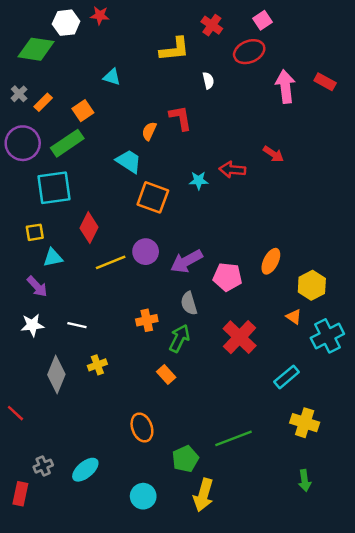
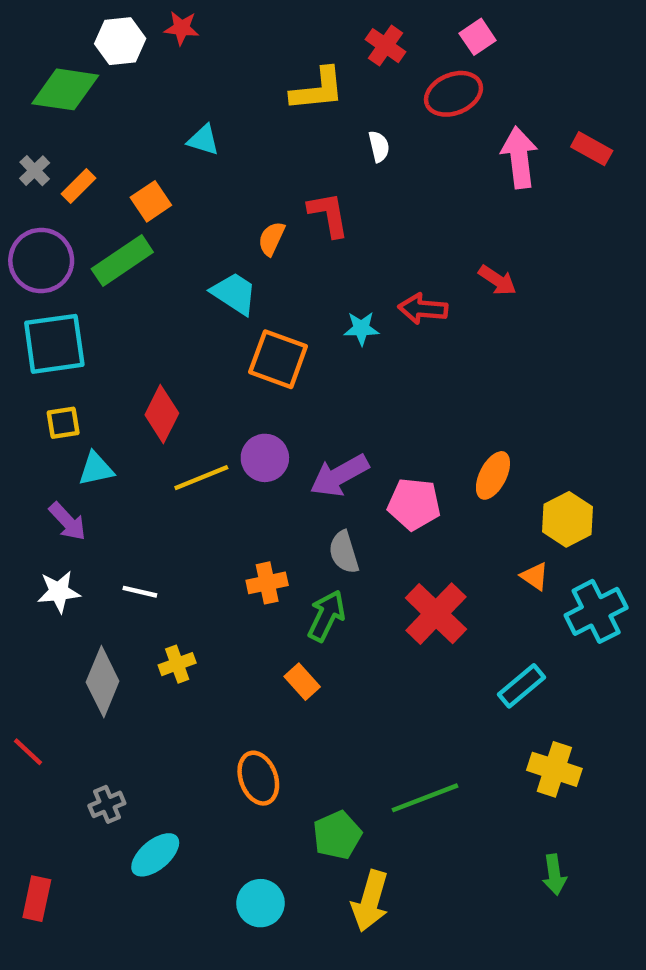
cyan square: (54, 188) -> (54, 344), moved
gray cross: (43, 466) -> (107, 804), moved

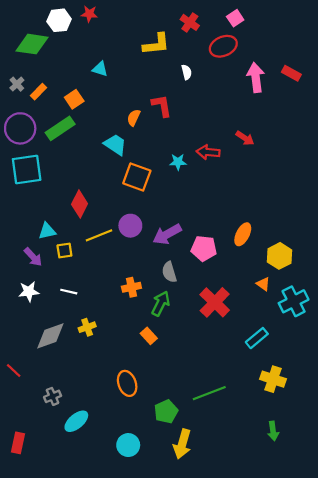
yellow square: (63, 423) -> (64, 250), moved
gray diamond: (103, 682) -> (50, 336), turned 48

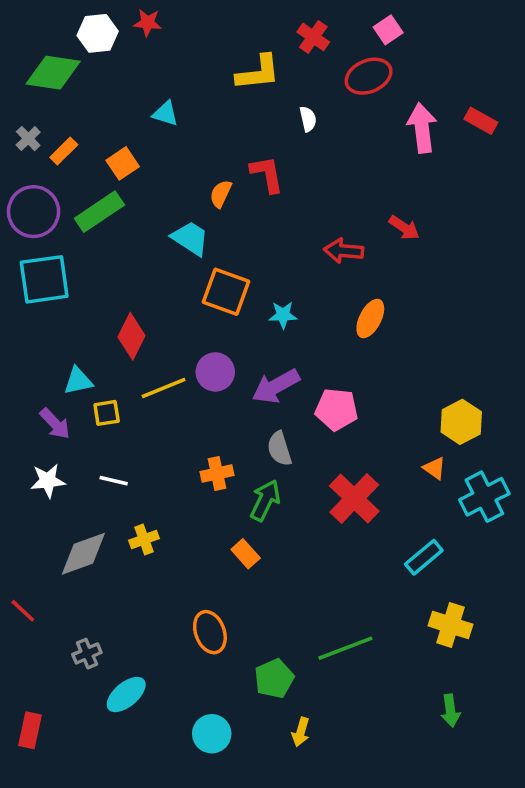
cyan star: (178, 162) -> (283, 315), moved
orange ellipse: (243, 234) -> (370, 319), moved
yellow arrow: (182, 444) -> (301, 732), size x0.6

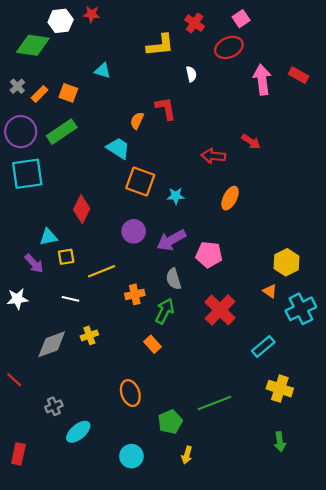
orange square: (123, 163) -> (68, 93), moved, turned -36
yellow line: (164, 388) -> (102, 271), moved
white star: (48, 481) -> (17, 299), moved

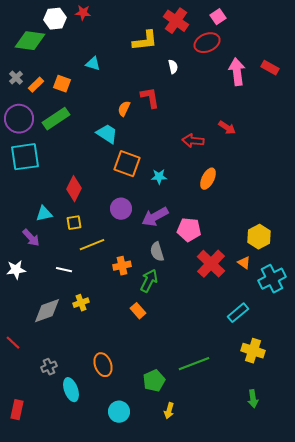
red cross: (195, 23) -> (176, 21), size x1.4
yellow square: (66, 257) -> (74, 223), moved
red cross: (220, 310) -> (211, 264), moved
orange ellipse: (130, 393) -> (103, 365), moved
cyan ellipse: (78, 432) -> (71, 390), turned -70

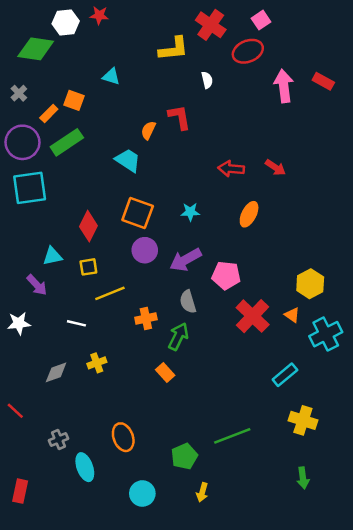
orange rectangle: (36, 85) -> (49, 114), moved
red arrow: (227, 128) -> (275, 167), moved
orange square: (127, 164) -> (138, 213), moved
gray diamond: (47, 311) -> (56, 372), size x0.7

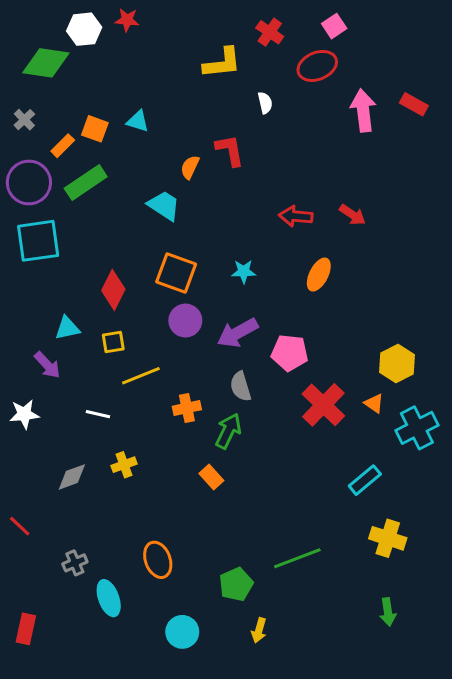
red cross: (211, 25) -> (270, 32), size x0.7
cyan triangle: (111, 76) -> (138, 121), moved

